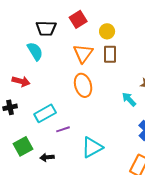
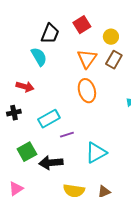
black trapezoid: (46, 28) -> (50, 34), turned -70
brown rectangle: (110, 54) -> (114, 60), turned 30
black arrow: (47, 157) -> (51, 163), size x1.6

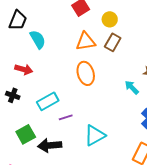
black trapezoid: (50, 34) -> (18, 20), moved
orange triangle: (87, 59) -> (86, 41), turned 45
black cross: (14, 113) -> (13, 95), turned 32

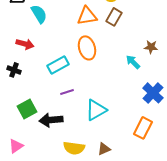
cyan rectangle: (48, 101) -> (58, 65), moved

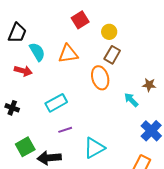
orange triangle: (87, 16) -> (68, 54), moved
red arrow: (25, 44) -> (23, 71), moved
orange ellipse: (87, 48) -> (100, 78), moved

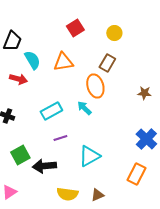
yellow circle: (109, 32) -> (114, 33), moved
cyan arrow: (131, 100) -> (84, 108), moved

